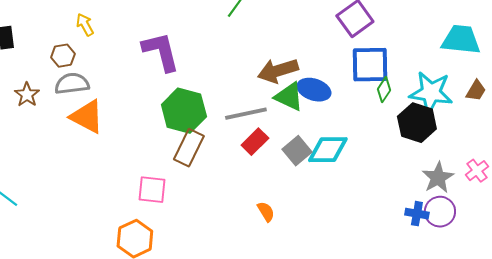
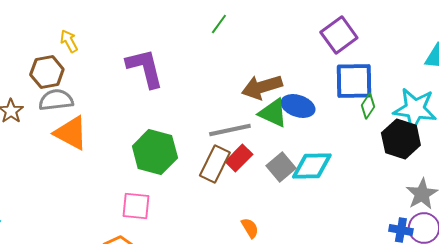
brown hexagon: (63, 56) -> (47, 72), size x1.4
green hexagon: (184, 111) -> (155, 152), moved
brown rectangle: (189, 148) -> (215, 164), moved

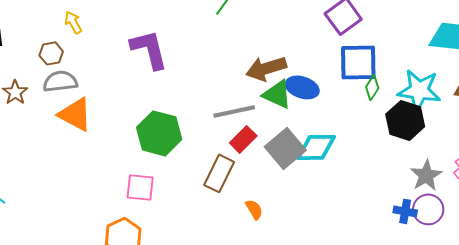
brown hexagon: (47, 72) -> (51, 53), size x0.7
brown rectangle: (215, 164) -> (219, 173), moved
gray square: (281, 167) -> (285, 148), size x1.4

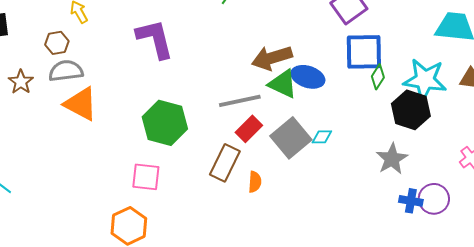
cyan diamond: (316, 147) -> (322, 137), size x0.5
gray star: (426, 175) -> (392, 159), moved
orange semicircle: (254, 209) -> (255, 182), moved, turned 35

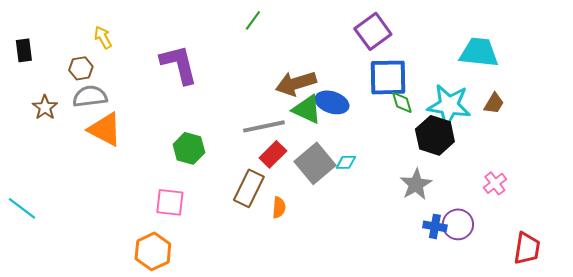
green diamond: (378, 77) -> (402, 102), turned -50
green hexagon: (165, 123) -> (189, 148), size x0.7

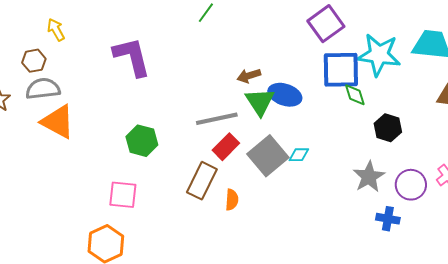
brown arrow: (296, 83) -> (249, 76), size x0.6
cyan star: (449, 105) -> (379, 55), moved
green triangle: (307, 109) -> (260, 102), turned 32
black hexagon: (435, 135) -> (388, 128), size x0.7
purple circle: (458, 224) -> (411, 185), moved

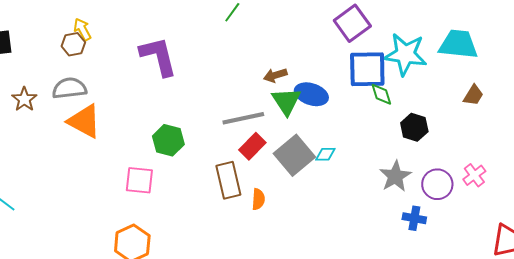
brown hexagon: (34, 61) -> (73, 44), moved
brown rectangle: (202, 181) -> (228, 180), turned -39
pink square: (123, 195) -> (139, 180), moved

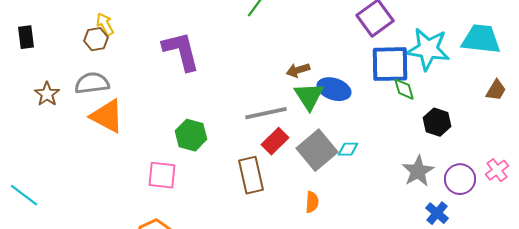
orange semicircle: (258, 199) -> (312, 202), moved
blue cross: (414, 218) -> (437, 213), turned 30

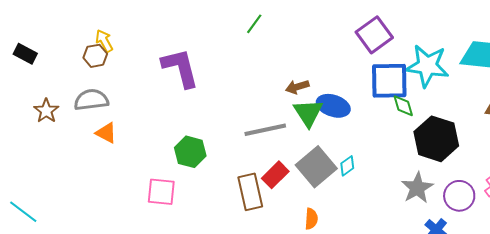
black rectangle: (26, 37) -> (25, 54), turned -55
orange triangle: (107, 116) -> (106, 133), size x0.6
black hexagon: (437, 122) -> (436, 139), size x1.6
red rectangle: (275, 141) -> (275, 175), moved
cyan diamond: (348, 149) -> (347, 166), turned -35

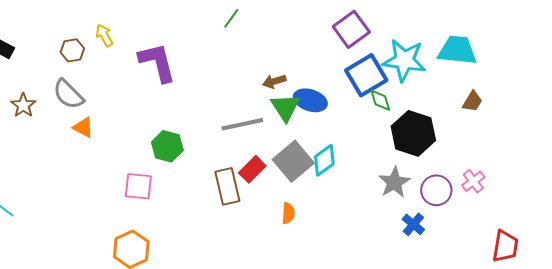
yellow arrow: (104, 41) -> (104, 35), moved
blue square: (389, 81) -> (366, 75), turned -30
gray semicircle: (91, 100) -> (68, 94), turned -128
cyan diamond: (347, 166) -> (324, 160), size x1.5

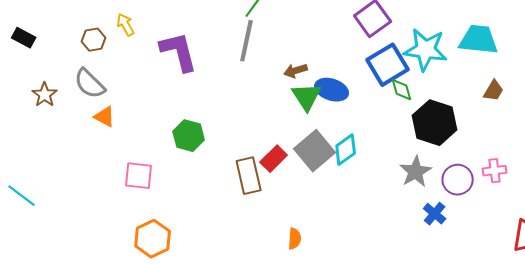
gray line: (242, 124) -> (247, 41), moved, turned -66
pink cross: (473, 181) -> (495, 171), turned 30
pink square: (138, 186) -> (139, 176), moved
orange semicircle: (288, 213) -> (295, 239), moved

